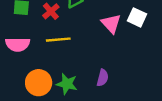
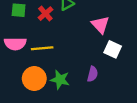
white square: (137, 17) -> (113, 49), moved
yellow line: (58, 40) -> (42, 48), moved

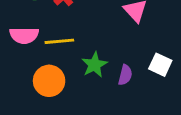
white square: (113, 49) -> (160, 65), moved
green star: (60, 80) -> (94, 65), moved, turned 30

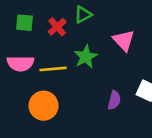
green star: (94, 65) -> (86, 57), moved

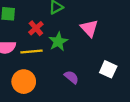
red cross: (57, 27) -> (36, 28), moved
purple semicircle: (114, 100) -> (71, 77), moved, turned -64

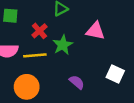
pink triangle: (89, 28) -> (95, 31), turned -36

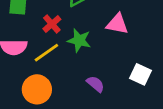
green star: (63, 45) -> (79, 40), turned -30
yellow line: (35, 55) -> (46, 53), turned -30

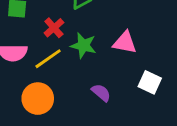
pink triangle: (117, 24) -> (125, 43), moved

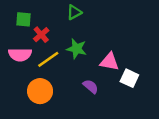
red cross: (54, 28) -> (41, 35), moved
pink triangle: (125, 43) -> (109, 62), moved

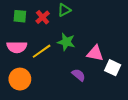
red cross: (41, 35) -> (43, 17), moved
orange circle: (40, 91) -> (20, 79), moved

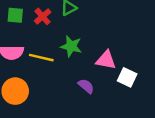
yellow line: (42, 51) -> (41, 58), turned 48

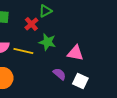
red cross: (43, 16) -> (31, 24), moved
white square: (127, 77) -> (80, 81), moved

